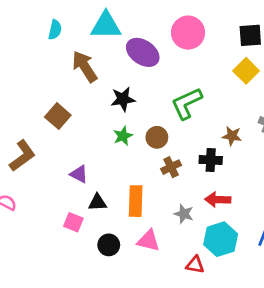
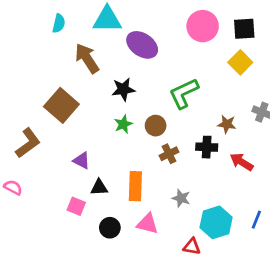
pink circle: (188, 33) -> (203, 26), moved
brown square: (58, 116) -> (61, 105), size x1.4
red arrow: (218, 200) -> (242, 162), moved, turned 30

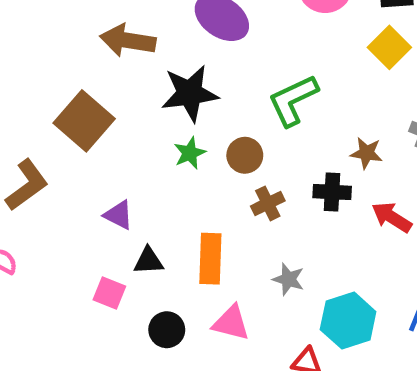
brown arrow: (87, 58) -> (128, 41), turned -48
black star: (123, 89) -> (190, 93), size x1.4

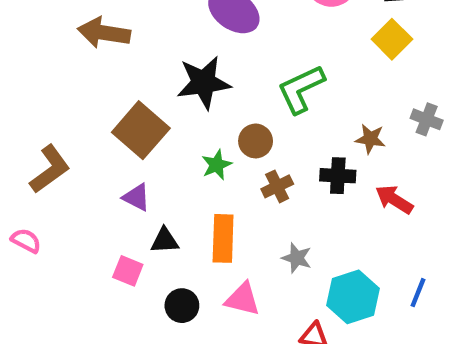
brown arrow: (128, 41) -> (104, 33), moved
brown square: (84, 121) -> (141, 130), moved
green star: (190, 153) -> (217, 165), moved

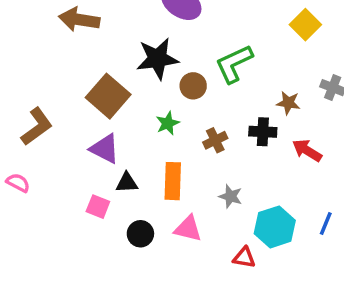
brown circle: (256, 141) -> (193, 86), moved
purple triangle: (136, 197) -> (105, 149), size x1.4

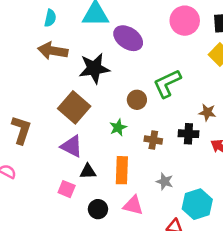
black star: (157, 59) -> (94, 68), moved
brown L-shape: (37, 127) -> (21, 130), turned -36
brown cross: (215, 140) -> (153, 140), turned 36

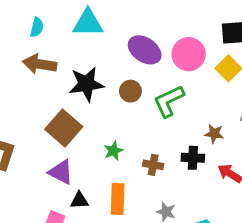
pink circle: (185, 21) -> (189, 54), moved
purple ellipse: (128, 38) -> (145, 50), moved
brown circle: (137, 100) -> (130, 91), moved

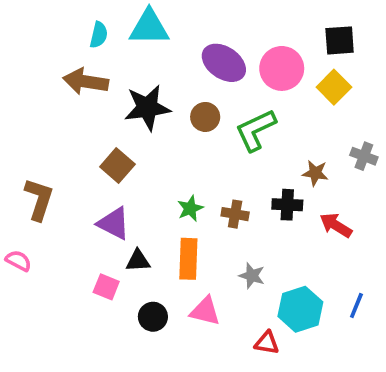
cyan semicircle: (37, 27) -> (99, 35), moved
brown square: (64, 128) -> (117, 166), size x0.7
green star: (113, 151) -> (190, 208), moved

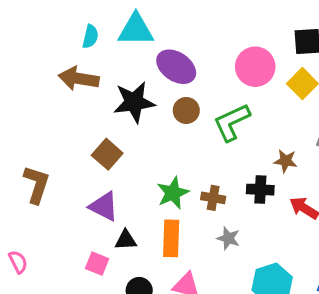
purple ellipse: (224, 63) -> (176, 67), moved
green star: (190, 208) -> (173, 193), size x1.4
pink semicircle: (18, 261) -> (18, 262), moved, turned 35
gray star: (252, 276) -> (228, 238), moved

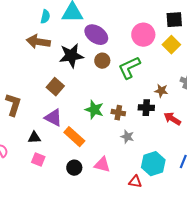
green star: (173, 193) -> (94, 110), turned -30
orange rectangle: (171, 238) -> (74, 137), moved, turned -50
black triangle: (126, 240) -> (34, 138), moved
pink square: (97, 264) -> (38, 160), moved

